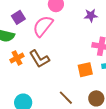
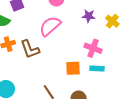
pink semicircle: (43, 26) -> (50, 26), moved

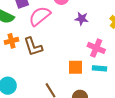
purple star: (89, 16) -> (82, 19), moved
pink semicircle: (50, 26) -> (40, 16), moved

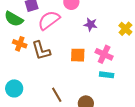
orange cross: (12, 41) -> (20, 44), turned 32
orange square: (76, 67) -> (78, 55), moved

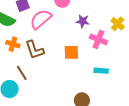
pink cross: (104, 54) -> (98, 39), moved
brown line: (57, 95) -> (22, 73), moved

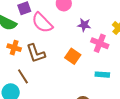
pink semicircle: (41, 19) -> (42, 23), turned -95
orange square: (71, 52) -> (73, 56), turned 35

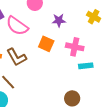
pink cross: (100, 43) -> (75, 47), moved
orange square: (73, 56) -> (46, 44), moved

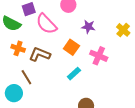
brown L-shape: (16, 57) -> (40, 54), turned 130
cyan rectangle: (86, 66) -> (74, 74), moved, turned -48

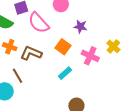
yellow cross: (123, 30) -> (113, 46), moved

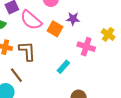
orange square: (63, 47) -> (55, 29), moved
brown L-shape: (31, 53) -> (27, 51), turned 70

